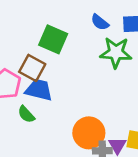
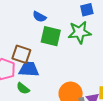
blue semicircle: (100, 22) -> (39, 17), moved
green square: (53, 39) -> (51, 36), moved

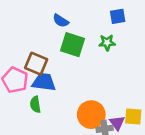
green star: (80, 32) -> (107, 43), size x0.6
green semicircle: (23, 88) -> (35, 104), turned 40

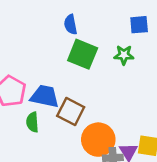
blue semicircle: (61, 21) -> (71, 24), turned 42
brown square: (36, 64) -> (71, 111), moved

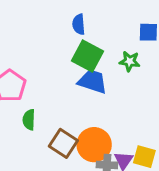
blue trapezoid: (45, 96) -> (93, 81), moved
brown square: (71, 111) -> (63, 143), moved

